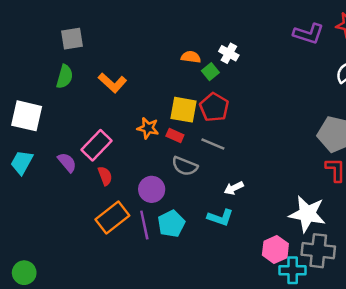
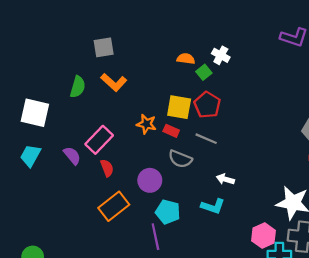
gray square: (72, 39) -> (104, 47), moved
green semicircle: (65, 77) -> (78, 87), moved
white arrow: (234, 188) -> (225, 179), turned 42
cyan pentagon: (171, 224) -> (168, 212), turned -30
purple line: (144, 225) -> (155, 237), moved

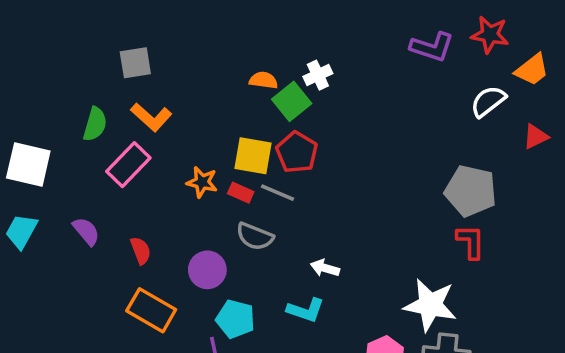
white cross: (221, 55) -> (318, 75), turned 36
green square: (204, 72) -> (292, 101), size x1.5
gray line: (206, 139) -> (278, 193), moved
pink rectangle: (99, 140) -> (128, 165), moved
orange rectangle: (114, 206) -> (151, 310), turned 68

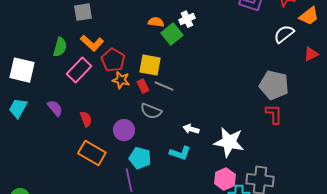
red pentagon: (297, 152) -> (113, 60), moved
red rectangle: (241, 193) -> (143, 86), turned 40
white star: (430, 305) -> (229, 142), moved

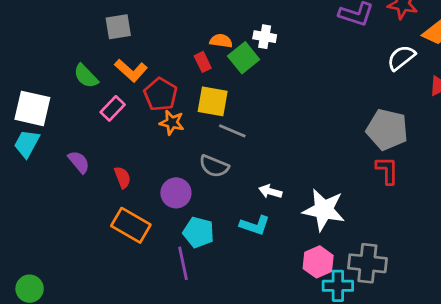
white cross: (187, 19) -> (265, 37), turned 35
green semicircle: (60, 47) -> (86, 76), turned 120
pink rectangle: (79, 70) -> (113, 108), size x0.7
red rectangle: (143, 86) -> (203, 62), moved
cyan trapezoid: (18, 108) -> (27, 144), moved

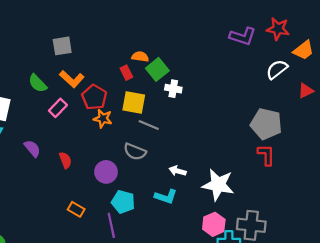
white cross: (265, 37) -> (173, 89), moved
orange rectangle: (131, 225) -> (76, 209), moved, size x0.6

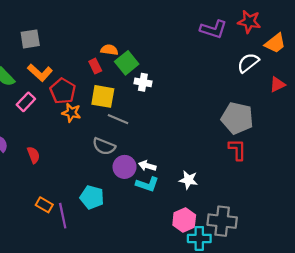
purple circle: (106, 172) -> (125, 167), moved
white star: (218, 185) -> (188, 180), size x0.6
cyan L-shape: (166, 196) -> (147, 184), moved
purple line: (111, 225) -> (63, 216), moved

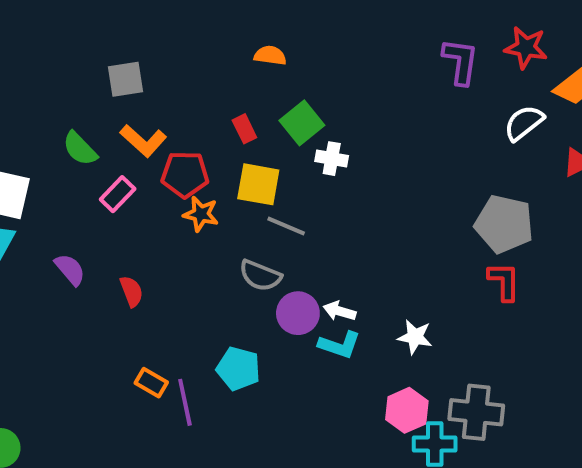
purple L-shape: (213, 29) -> (460, 61), turned -100
orange semicircle: (109, 50) -> (270, 55), moved
red pentagon: (63, 91) -> (185, 174), turned -30

